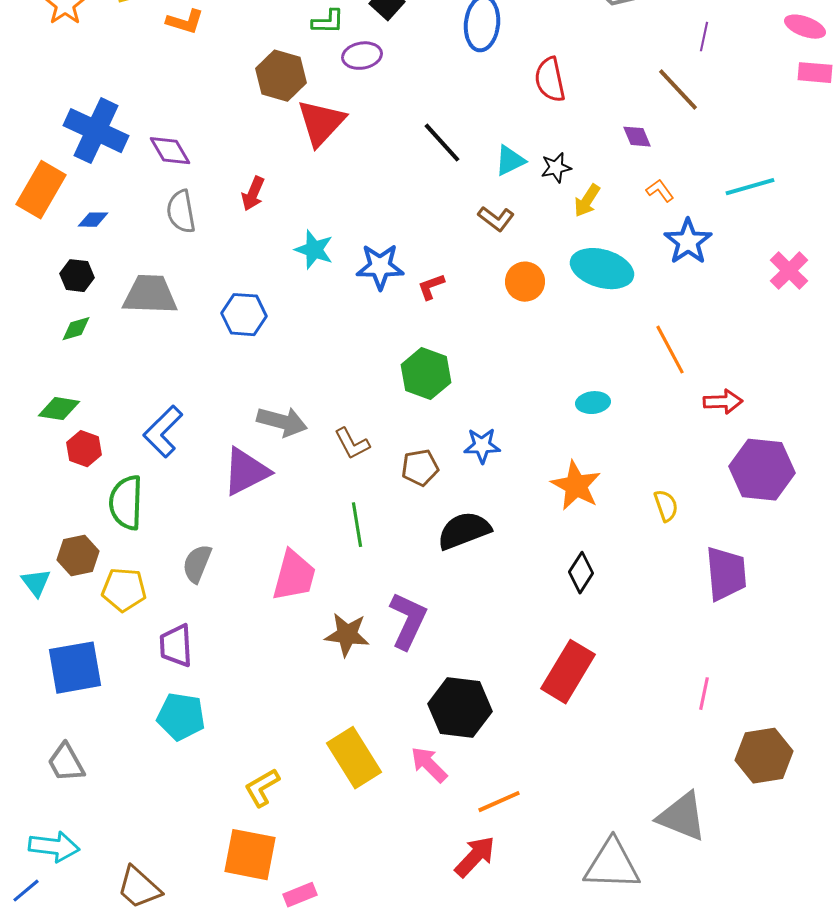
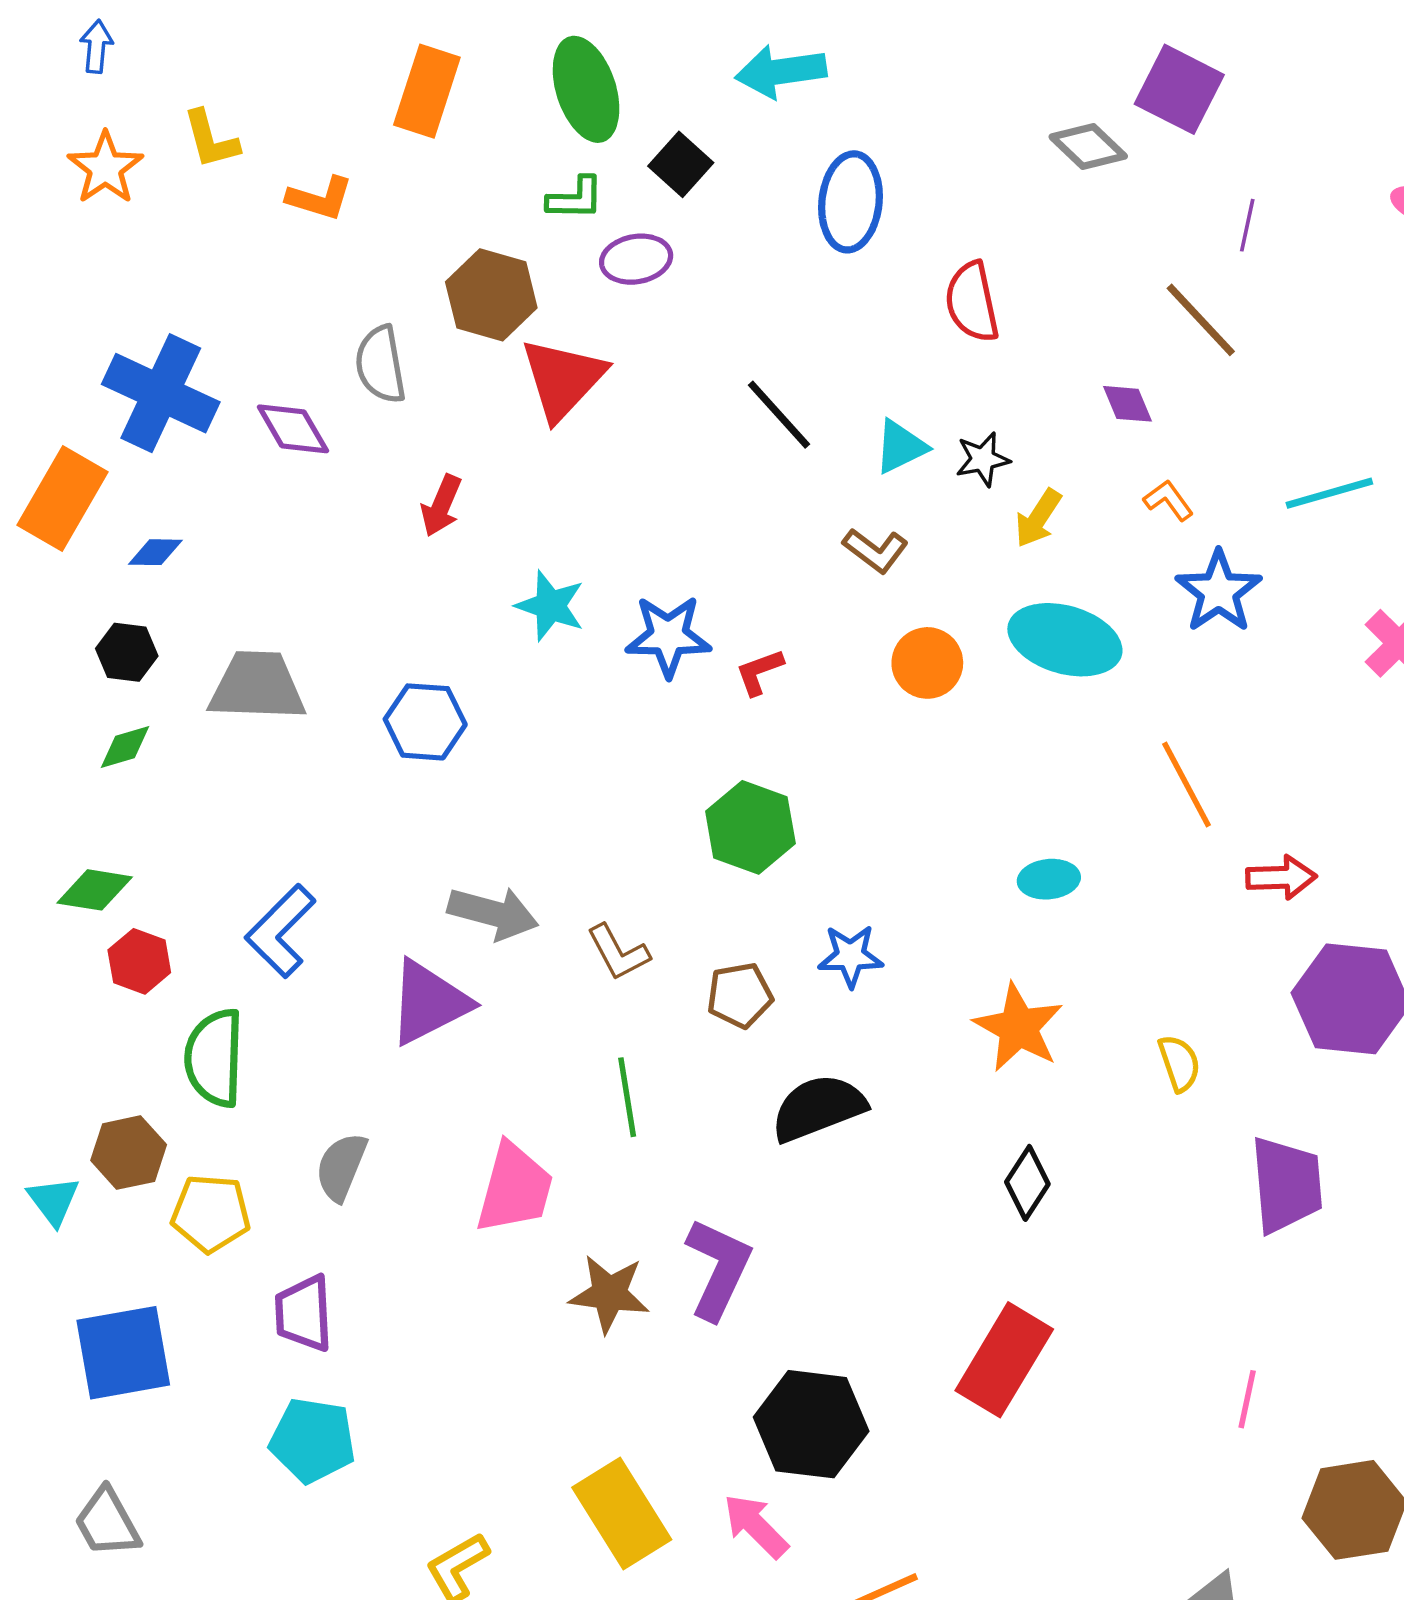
gray semicircle: (181, 212) -> (381, 365), moved

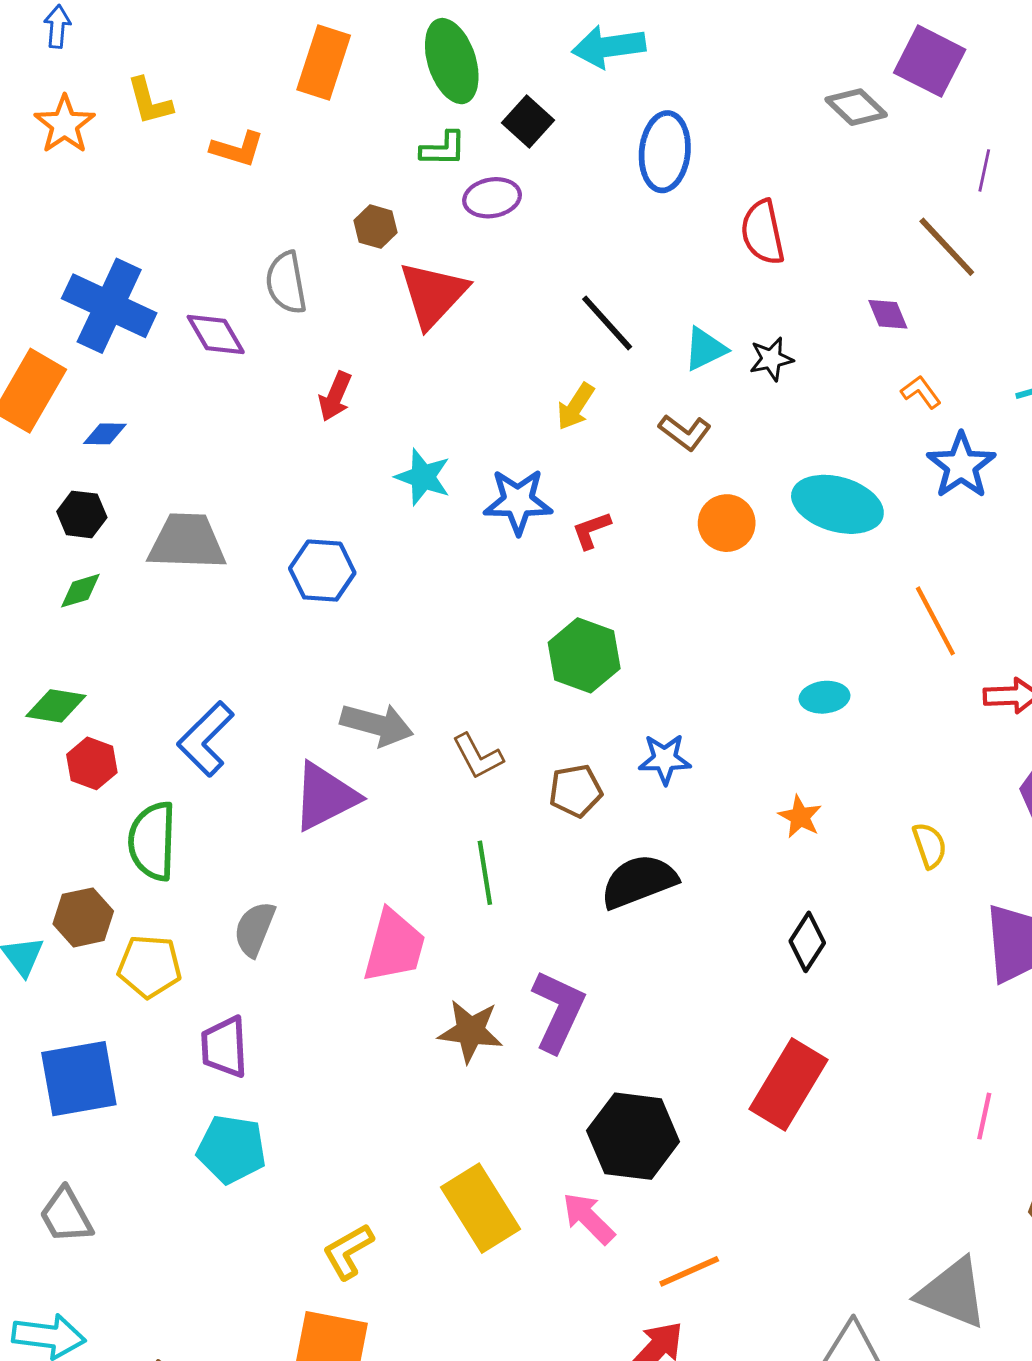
brown hexagon: (491, 295) -> (375, 227), size x0.6
yellow arrow: (1038, 518) -> (576, 406), moved
orange star: (1018, 1027) -> (800, 817), size x0.6

